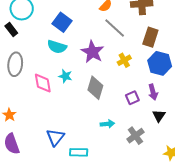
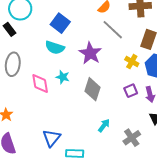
yellow cross: (124, 60) -> (132, 62), moved, turned -32
purple square: (132, 98) -> (131, 91), moved
cyan arrow: (107, 124) -> (104, 126), turned -48

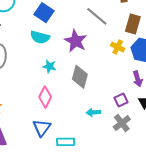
pink diamond: (40, 84) -> (45, 97), moved, turned 40
purple square: (131, 91) -> (121, 100), moved
cyan arrow: (104, 126) -> (93, 112), turned -128

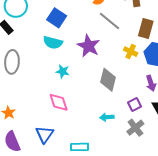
gray diamond: (80, 77) -> (108, 80), moved
pink diamond: (45, 97) -> (59, 102), turned -45
blue triangle: (42, 128) -> (45, 134), moved

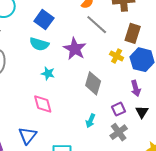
cyan arrow: (107, 117) -> (90, 121), turned -64

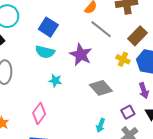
brown rectangle: (133, 33) -> (138, 36), turned 30
gray diamond: (93, 83) -> (101, 88), turned -55
pink diamond: (43, 104) -> (39, 113), moved, turned 55

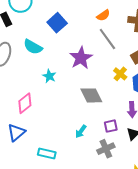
cyan semicircle: (45, 52) -> (33, 47), moved

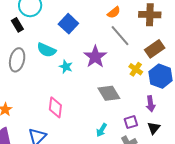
cyan star: (49, 76) -> (66, 67), moved
pink diamond: (25, 103) -> (55, 107), moved, turned -40

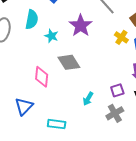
cyan semicircle: (46, 50) -> (32, 20), turned -102
gray diamond: (109, 93) -> (69, 62), moved

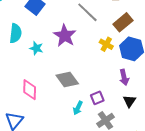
gray diamond: (69, 62) -> (67, 80), moved
purple square: (117, 90) -> (97, 98), moved

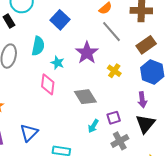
yellow cross: (106, 44) -> (114, 71), moved
pink diamond: (30, 90) -> (48, 84), moved
black triangle: (129, 101) -> (145, 124), size x1.5

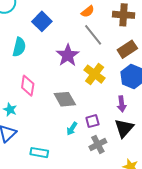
cyan star: (57, 63) -> (10, 110), moved
yellow cross: (114, 71) -> (95, 74), size x1.5

